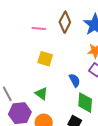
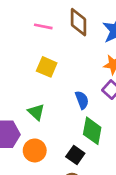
brown diamond: (65, 22) -> (78, 22), turned -35

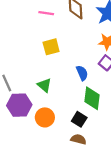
yellow square: (47, 67) -> (51, 47), turned -35

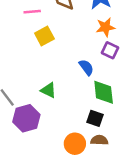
yellow square: (51, 47) -> (44, 36), moved
orange circle: (45, 117) -> (75, 144), moved

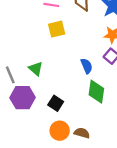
green triangle: (49, 90) -> (36, 69), moved
black square: (95, 118) -> (56, 103), moved

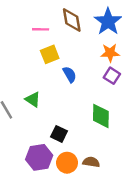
blue semicircle: (87, 66) -> (70, 74), moved
purple hexagon: (23, 98) -> (39, 157), moved

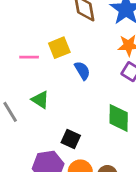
pink line: (41, 29) -> (29, 57), moved

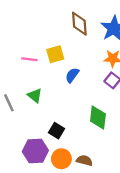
blue semicircle: (82, 71) -> (72, 75), turned -119

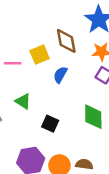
brown diamond: (79, 24) -> (66, 41), moved
black square: (57, 131) -> (50, 124), moved

